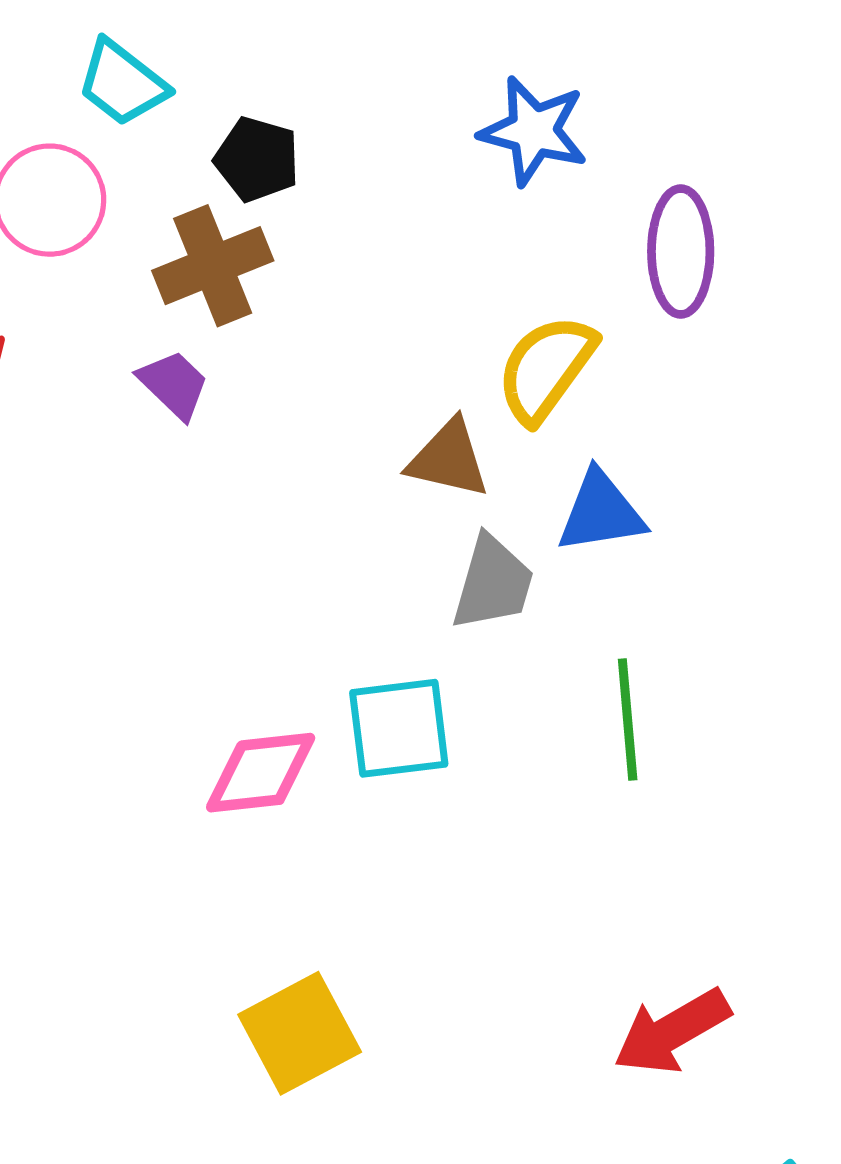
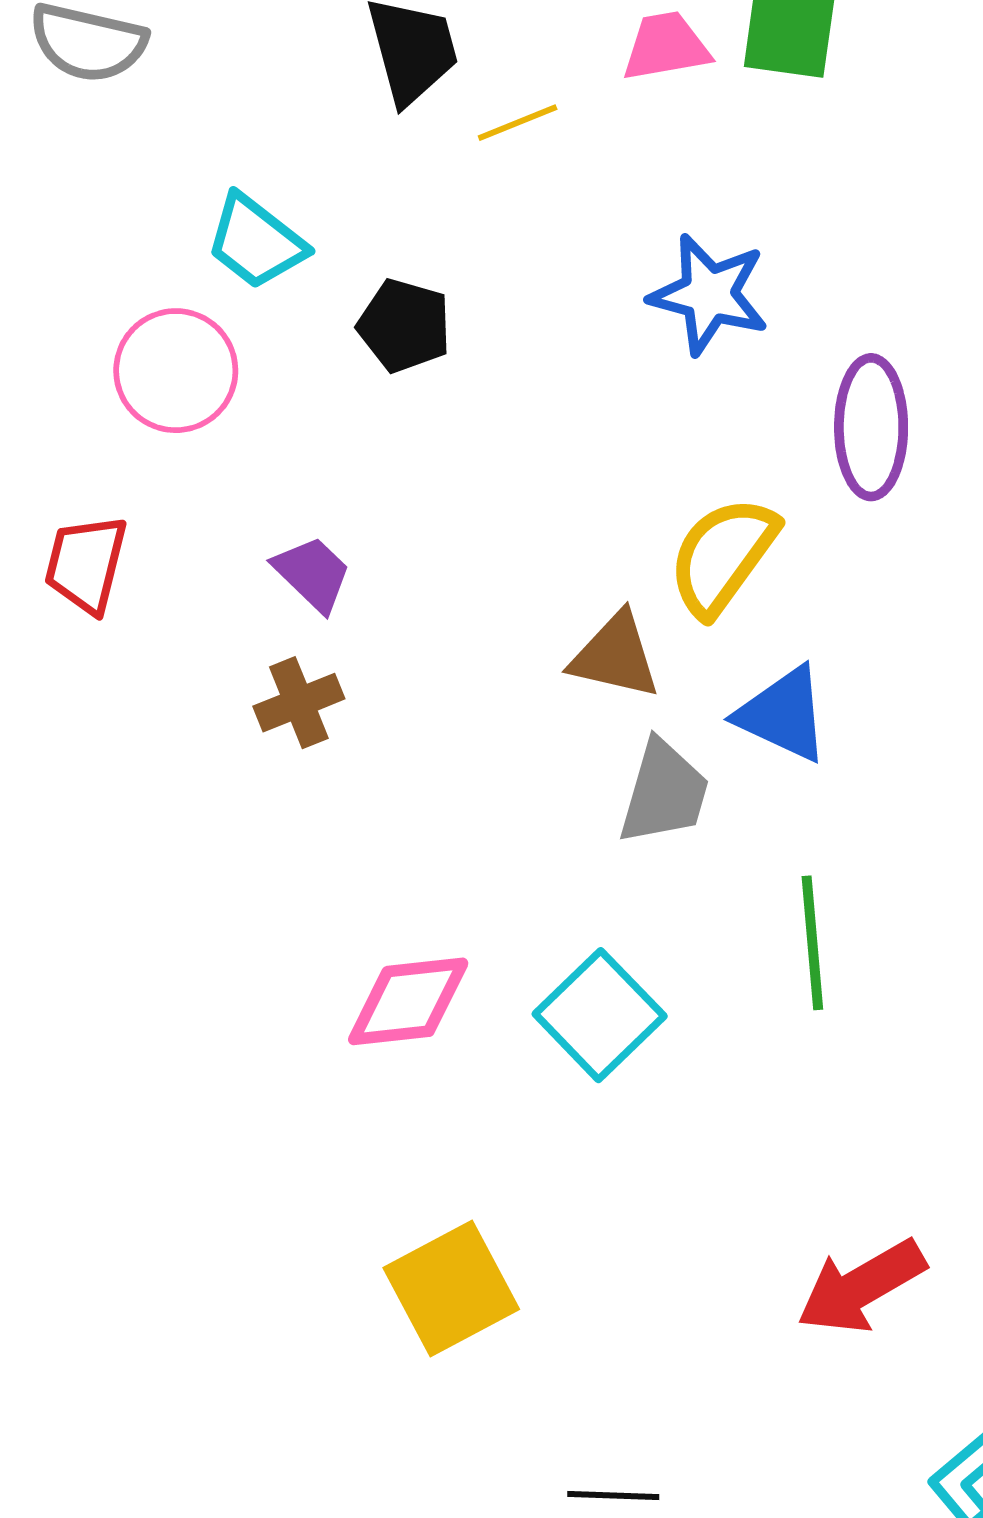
brown cross: (213, 266) -> (299, 703), moved, size x0.7
blue triangle: (601, 512) -> (783, 714), turned 34
cyan square: (399, 728) -> (600, 1015), moved, turned -37

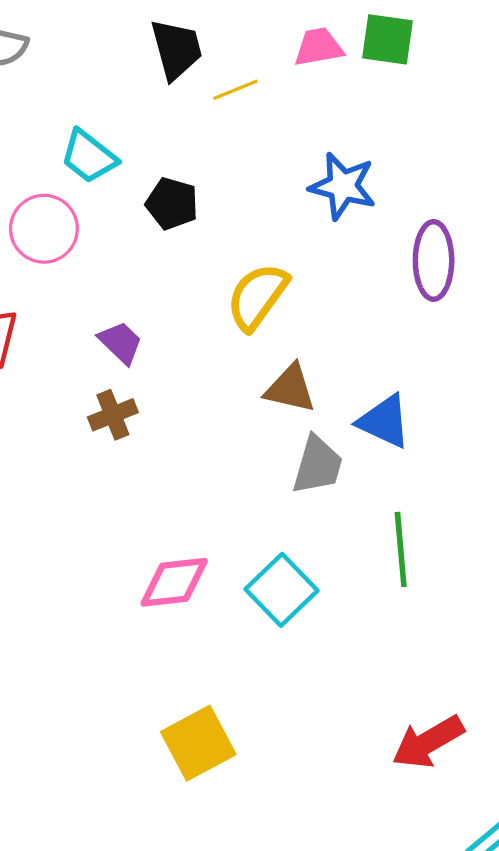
yellow semicircle: (723, 556) -> (257, 297), moved

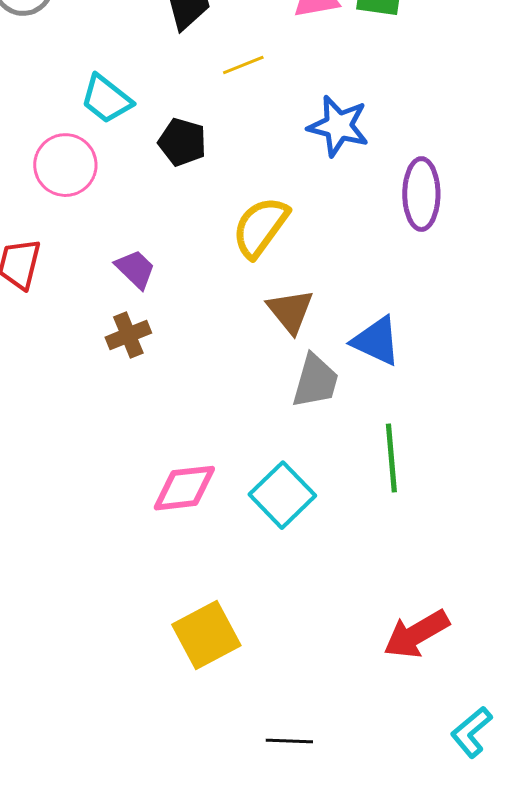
yellow line: (235, 90) -> (243, 65), moved
brown triangle: (290, 389) -> (290, 311), turned 38

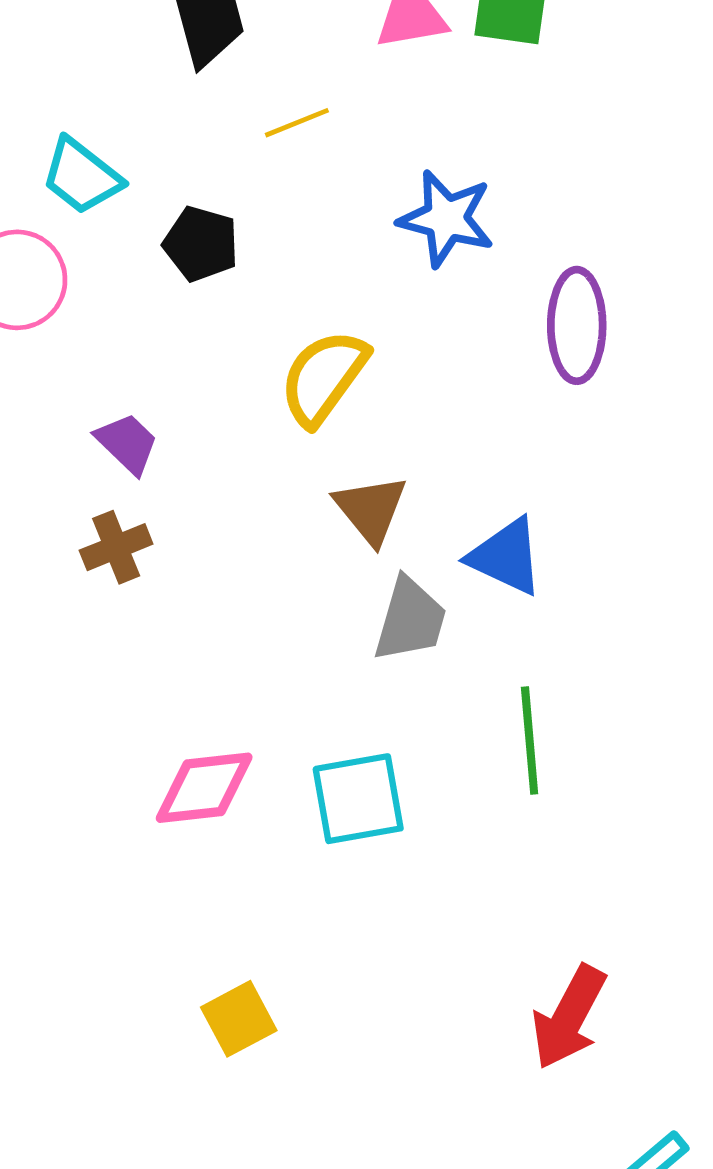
cyan square: (282, 495) -> (358, 799), turned 34
red arrow: (416, 634) -> (569, 1017), turned -32
yellow square: (206, 635) -> (239, 1019), size x0.7

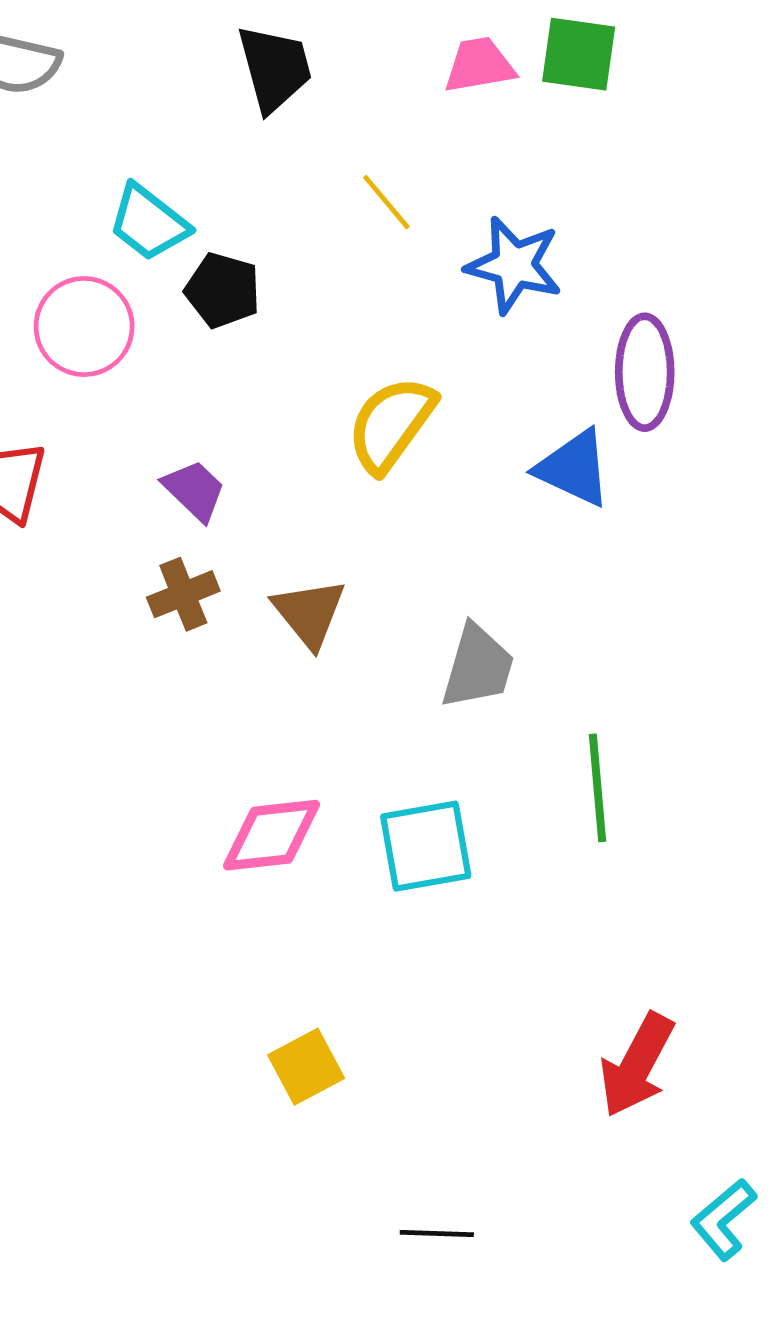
yellow line: (297, 123) -> (386, 202), moved, turned 72
black pentagon: (201, 244) -> (223, 290), moved
brown triangle: (371, 509) -> (309, 613), moved
blue triangle: (506, 557) -> (574, 468), moved

